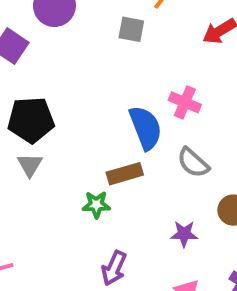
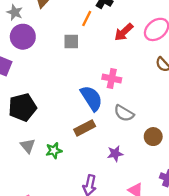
gray triangle: (30, 165) -> (28, 146), moved
green star: (96, 205) -> (54, 151), moved
purple star: (184, 234) -> (115, 154), moved

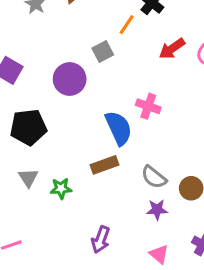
purple circle: (23, 37) -> (70, 79), moved
gray square: (71, 42) -> (103, 51), turned -35
gray semicircle: (124, 113) -> (154, 177), moved
purple star: (115, 154) -> (157, 210), moved

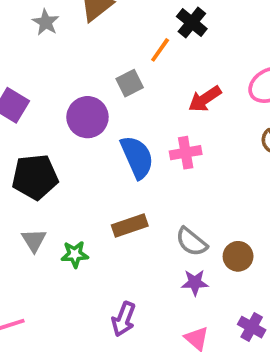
red arrow: (172, 49) -> (205, 99), moved
pink cross: (148, 106) -> (186, 153), turned -30
blue semicircle: (119, 128) -> (137, 157), moved

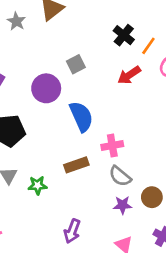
black cross: (192, 23) -> (124, 35), moved
orange line: (160, 50) -> (148, 46), moved
pink cross: (186, 153) -> (112, 145), moved
brown circle: (238, 256) -> (152, 197), moved

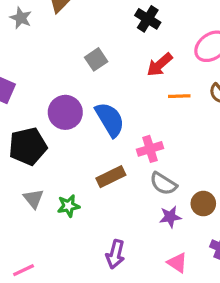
orange line: (148, 46) -> (179, 96), moved, turned 60
purple circle: (46, 88) -> (65, 112), moved

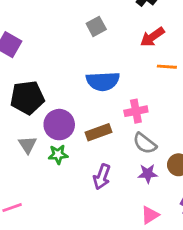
purple circle: (65, 112) -> (59, 125), moved
blue semicircle: (110, 119) -> (103, 81), turned 112
purple arrow: (115, 254) -> (102, 177), moved
pink triangle: (177, 263) -> (150, 215), turned 48

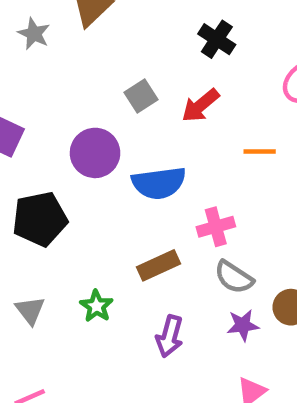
red arrow: (152, 37) -> (200, 105), moved
purple circle: (59, 125) -> (95, 153), moved
gray triangle: (27, 145) -> (30, 310), moved
green star: (58, 154) -> (96, 306), turned -30

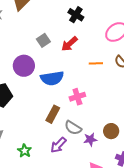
brown rectangle: (158, 265) -> (53, 114), turned -36
gray semicircle: (234, 277) -> (73, 128), moved
green star: (96, 306) -> (24, 151), moved
purple arrow: (170, 336) -> (58, 145), turned 30

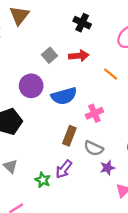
red arrow: (69, 44) -> (79, 56), turned -138
orange line: (96, 63) -> (111, 74), turned 48
purple star: (90, 139) -> (107, 168), moved
purple arrow: (58, 145) -> (64, 169), moved

